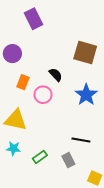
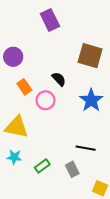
purple rectangle: (34, 19) -> (50, 20), moved
orange rectangle: (23, 82) -> (24, 87), turned -56

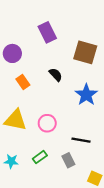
purple rectangle: (50, 20) -> (47, 32), moved
pink circle: (45, 100) -> (47, 123), moved
cyan star: (14, 157) -> (11, 161), moved

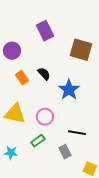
black semicircle: (56, 75) -> (44, 74), moved
blue star: (86, 95) -> (69, 90), moved
green rectangle: (40, 157) -> (38, 141), moved

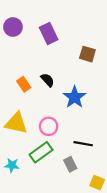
brown square: (81, 50) -> (87, 54), size x0.7
purple circle: (12, 51) -> (13, 27), moved
green rectangle: (38, 141) -> (41, 152), size x1.5

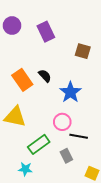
orange rectangle: (24, 84) -> (22, 80), size x1.5
pink circle: (49, 126) -> (62, 122), moved
cyan star: (12, 165) -> (25, 169), moved

